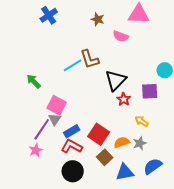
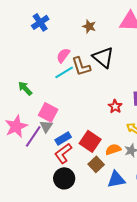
pink semicircle: (121, 36) -> (63, 55), moved, turned 105
black triangle: (116, 80) -> (103, 57), moved, turned -35
red L-shape: (72, 146) -> (63, 153), turned -65
pink star: (36, 150) -> (16, 126), moved, size x1.6

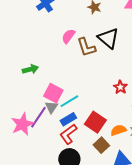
cyan line: (64, 72) -> (69, 101), moved
green arrow: (25, 88) -> (30, 69), turned 119
pink star: (16, 126) -> (22, 124), moved

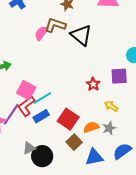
brown L-shape: (86, 47) -> (55, 25), moved, turned 125
gray triangle: (51, 107) -> (29, 148), moved, turned 32
red L-shape: (68, 134) -> (26, 106), moved

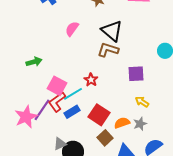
brown L-shape: (55, 25) -> (108, 50), moved
purple square: (119, 76) -> (136, 74), moved
red star: (93, 84) -> (91, 80), moved

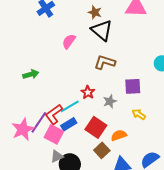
black triangle: (112, 31) -> (102, 30), moved
pink square: (57, 86) -> (54, 134), moved
gray star: (140, 124) -> (110, 101), moved

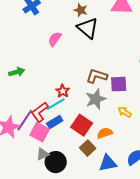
brown L-shape: (105, 62) -> (97, 76), moved
red star: (88, 92) -> (63, 91), moved
gray star: (110, 101) -> (96, 99), size x1.5

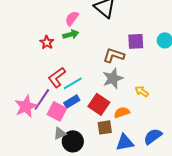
green arrow: (17, 72) -> (71, 34), moved
purple square: (119, 84) -> (136, 41), moved
red star: (63, 91) -> (47, 42), moved
red L-shape: (40, 112) -> (57, 77), moved
brown square: (88, 148) -> (105, 127), turned 35

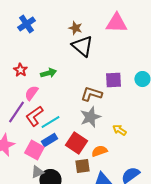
pink semicircle: (72, 18) -> (31, 93), moved
red star: (47, 42) -> (20, 70), moved
purple line: (42, 99) -> (16, 112), moved

